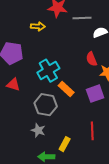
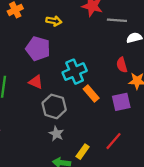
yellow arrow: (38, 26) -> (54, 21), moved
gray hexagon: (46, 105) -> (54, 106), moved
red line: (92, 131) -> (114, 141), turned 36

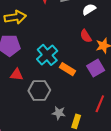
yellow arrow: (54, 21) -> (15, 17), size x1.5
gray star: (56, 134) -> (59, 113), moved

